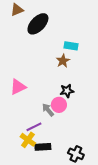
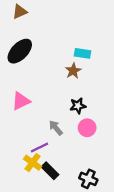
black ellipse: (38, 24) -> (20, 51), moved
pink circle: (59, 105) -> (87, 128), moved
black rectangle: (43, 147) -> (50, 171), turned 49

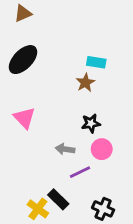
pink triangle: (21, 101) -> (24, 118), turned -48
gray arrow: (56, 128) -> (65, 149), turned -42
purple line: (39, 148) -> (80, 172), moved
yellow cross: (33, 163) -> (38, 209), moved

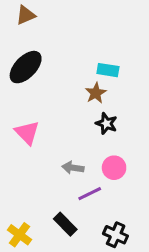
black star: (91, 123) -> (106, 123), moved, turned 30
yellow cross: (38, 209) -> (19, 235), moved

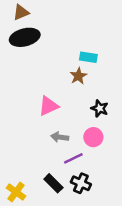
black ellipse: (26, 67) -> (25, 37), moved, turned 32
black star: (106, 123) -> (100, 108), moved
pink triangle: (27, 133) -> (48, 106), moved, turned 50
black cross: (116, 235) -> (81, 183), moved

